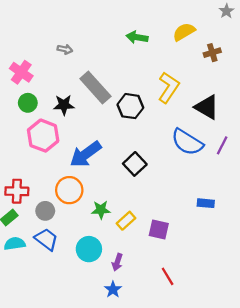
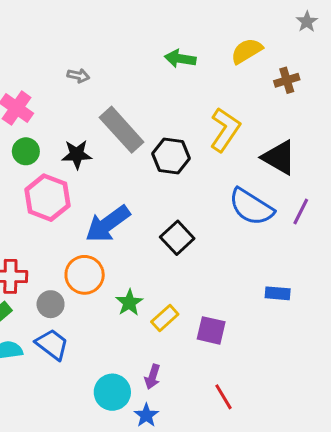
green star: (101, 210) -> (129, 303), turned -30
cyan circle: (89, 249) -> (112, 392), moved

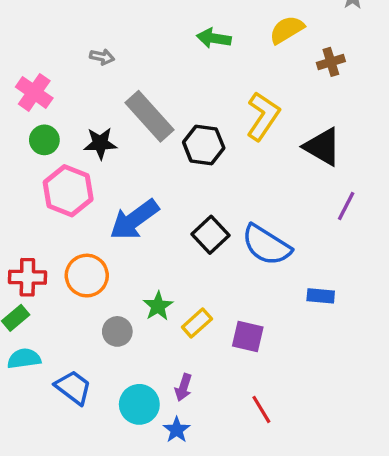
blue semicircle: (251, 207) -> (266, 245), moved
orange circle: (85, 275) -> (87, 276), moved
gray circle: (51, 304) -> (117, 331), moved
blue trapezoid: (52, 344) -> (73, 387), moved

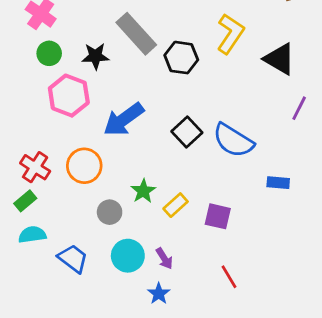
red cross: (27, 277) -> (35, 167), turned 32
purple arrow: (183, 387) -> (164, 258), turned -50
cyan circle: (139, 404) -> (128, 256), moved

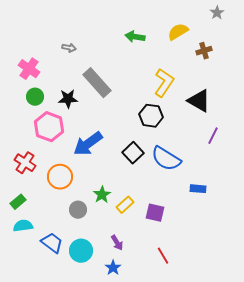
black hexagon: (181, 58) -> (151, 116), moved
red cross: (35, 167) -> (25, 163), moved
cyan circle: (128, 256) -> (81, 251), moved

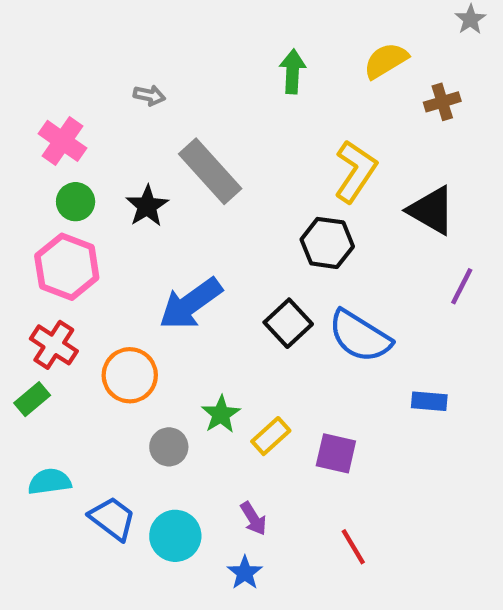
green arrow: (135, 37) -> (293, 71), turned 84
black star: (68, 99) -> (147, 206), turned -30
pink hexagon: (49, 127) -> (67, 267), moved
green rectangle: (18, 202) -> (32, 399), moved

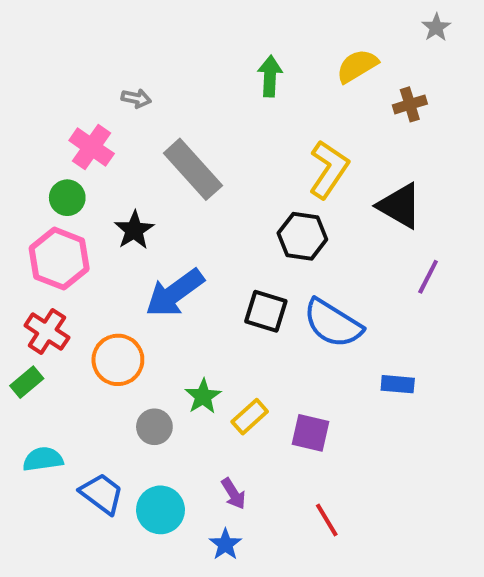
pink cross: (63, 141) -> (92, 147), moved
black star: (147, 206) -> (134, 230), moved
black square: (288, 323) -> (266, 311), turned -30

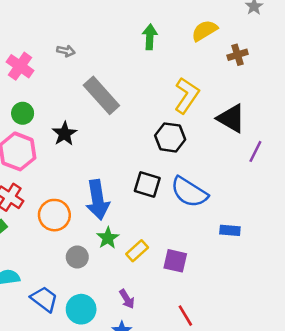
pink cross: (92, 147) -> (20, 66), moved
purple line: (428, 277) -> (255, 151), moved
blue arrow: (175, 293) -> (98, 200), moved, turned -63

